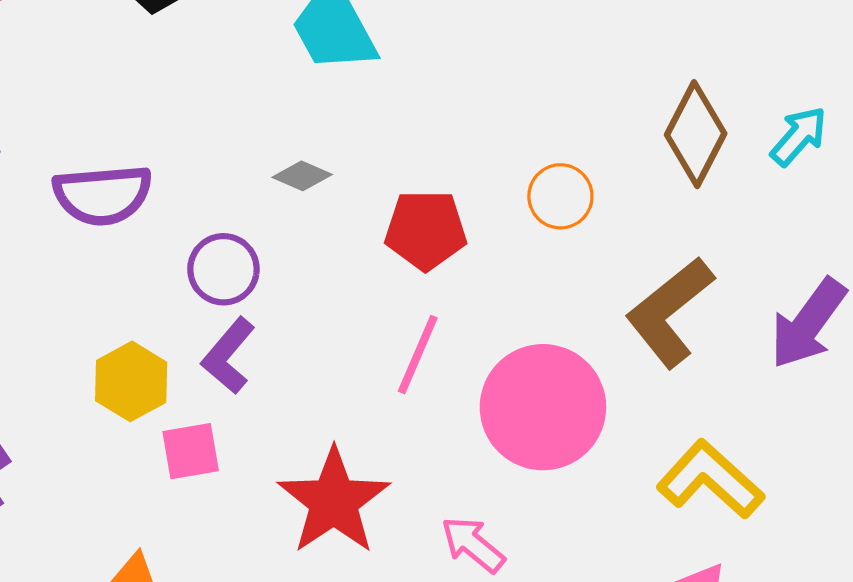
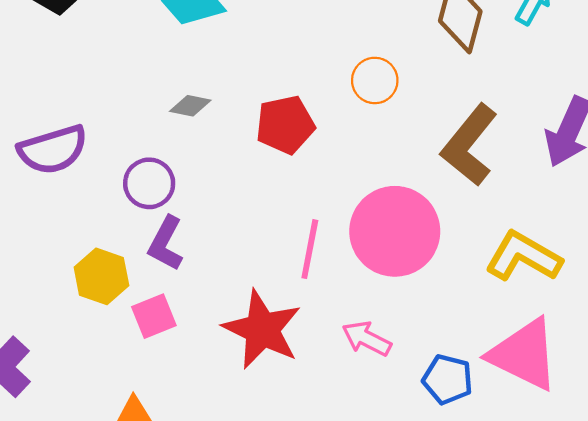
pink line: (418, 355) -> (310, 249), moved

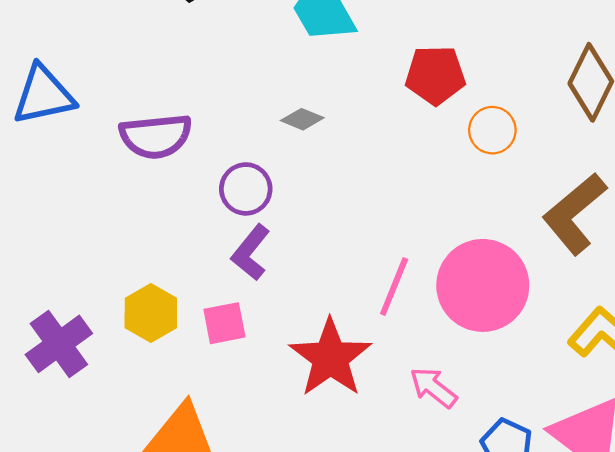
red pentagon: (285, 125) -> (435, 75), moved
yellow hexagon: (101, 276) -> (151, 313), moved

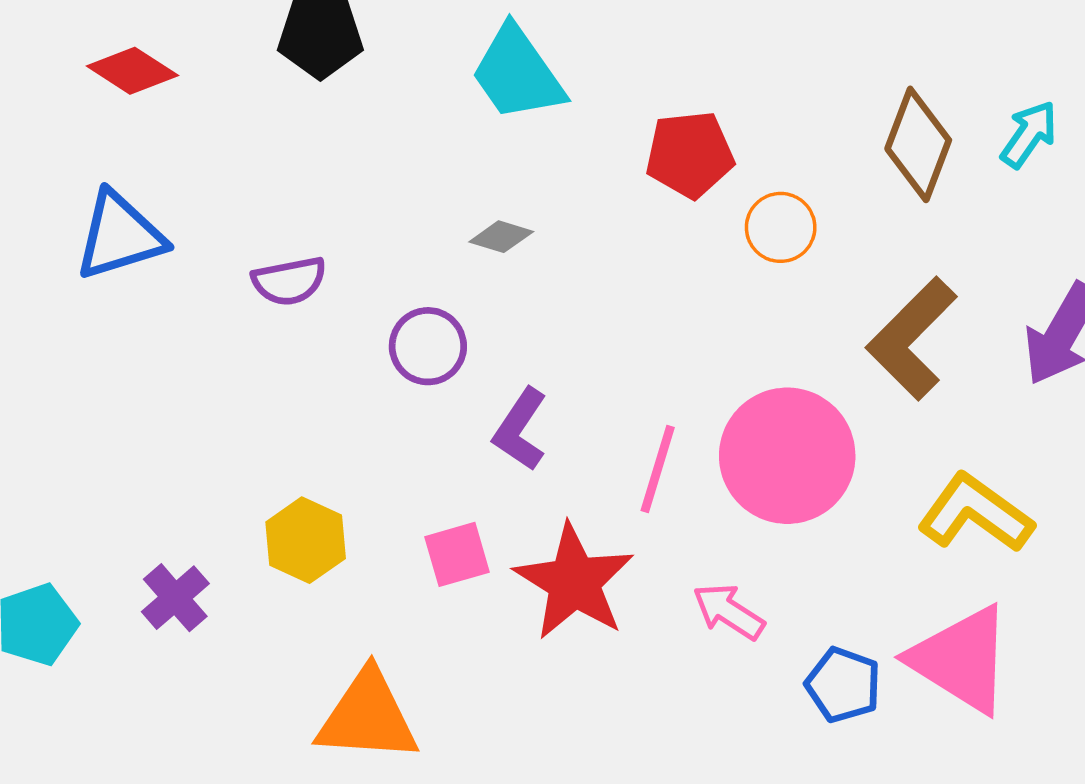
purple semicircle: (156, 136) -> (289, 281), size x0.7
purple L-shape: (251, 252) -> (520, 429), moved
pink square: (224, 323) -> (457, 554), moved
purple cross: (59, 344) -> (175, 598), size x0.7

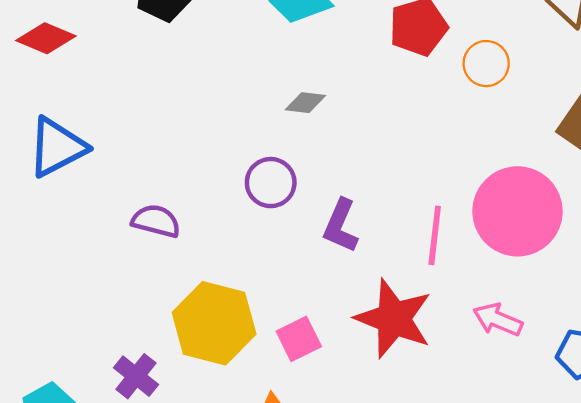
purple semicircle: (289, 281) -> (156, 221), moved, turned -144
yellow hexagon: (306, 540) -> (214, 323), size x1.5
pink square: (457, 554) -> (299, 339), moved

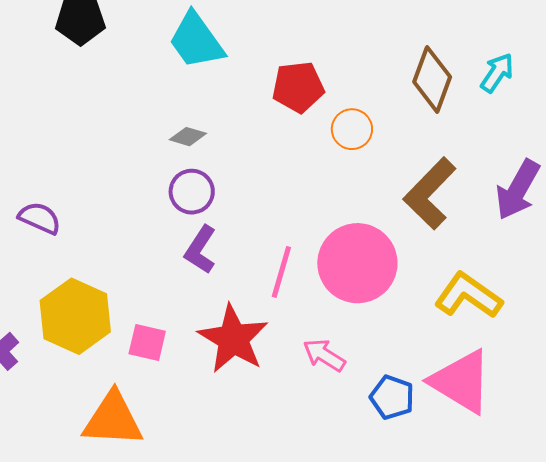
purple circle: (271, 183) -> (192, 192), moved
pink square: (299, 339) -> (147, 342), turned 30

